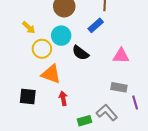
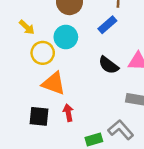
black semicircle: (80, 53) -> (109, 65), moved
black square: (28, 96) -> (39, 116), moved

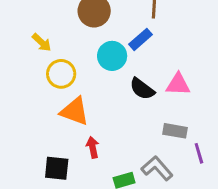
cyan circle: (66, 37) -> (112, 56), moved
black square: (39, 116) -> (57, 168), moved

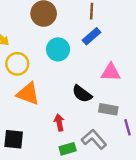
blue rectangle: (141, 39) -> (92, 36), moved
black semicircle: (142, 89) -> (82, 94), moved
red arrow: (93, 147) -> (59, 123), moved

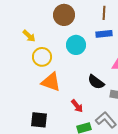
blue rectangle: (92, 36) -> (104, 34), turned 35
red arrow: (59, 123) -> (77, 106), turned 152

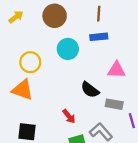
yellow arrow: (29, 36) -> (16, 17), moved, turned -80
orange triangle: (51, 82) -> (23, 90), moved

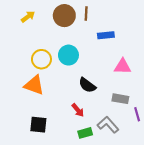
brown line: (99, 14) -> (86, 14), moved
cyan circle: (68, 49) -> (68, 55), moved
black semicircle: (90, 90) -> (87, 85), moved

